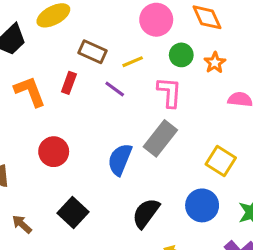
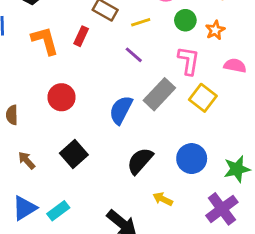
purple line: (115, 89) -> (134, 55), moved
pink L-shape: (169, 92) -> (189, 61), moved
yellow square: (221, 161) -> (203, 98), moved

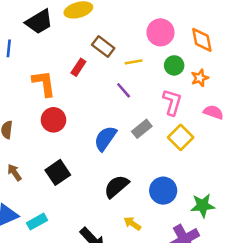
orange L-shape: (45, 41) -> (44, 83), moved
gray rectangle: (159, 94) -> (142, 129), size x0.7

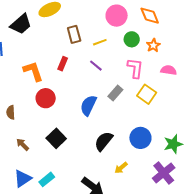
brown rectangle: (103, 46) -> (74, 34), turned 48
red rectangle: (78, 67) -> (63, 64), moved
yellow arrow: (132, 224) -> (121, 168), turned -64

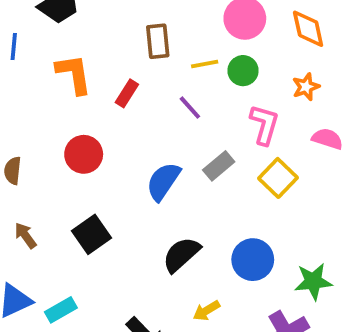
green circle: (132, 39) -> (243, 71), moved
orange L-shape: (33, 71) -> (74, 74), moved

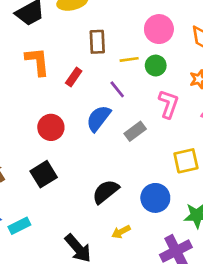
red circle: (84, 154) -> (51, 127), moved
yellow square: (278, 178) -> (186, 161), moved, turned 30
blue semicircle: (163, 181) -> (98, 118), moved

